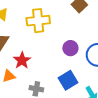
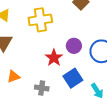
red star: (22, 60) -> (54, 58), moved

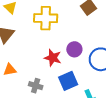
red star: (54, 58) -> (53, 58), turned -30

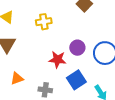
yellow cross: (46, 18) -> (44, 22), size x0.7

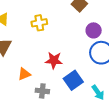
purple circle: (77, 48) -> (94, 30), moved
orange triangle: (17, 78) -> (24, 74), moved

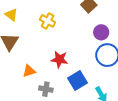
yellow cross: (39, 23) -> (48, 21), turned 35

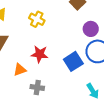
red star: (59, 59) -> (40, 54), moved
blue square: (78, 81) -> (73, 61), moved

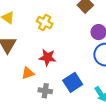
blue square: (73, 61) -> (73, 82), moved

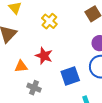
blue square: (73, 82) -> (70, 76), moved

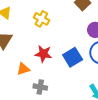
blue square: (70, 76) -> (73, 57), moved

